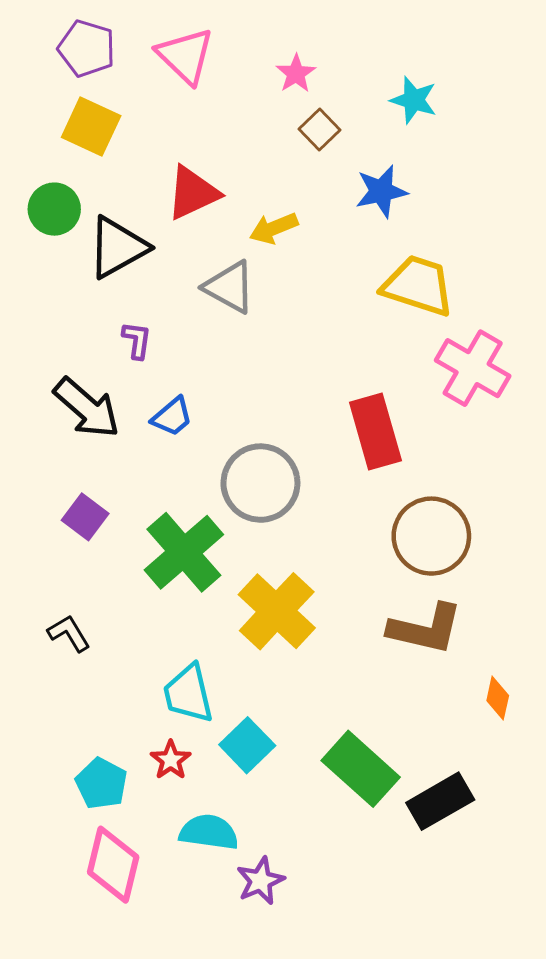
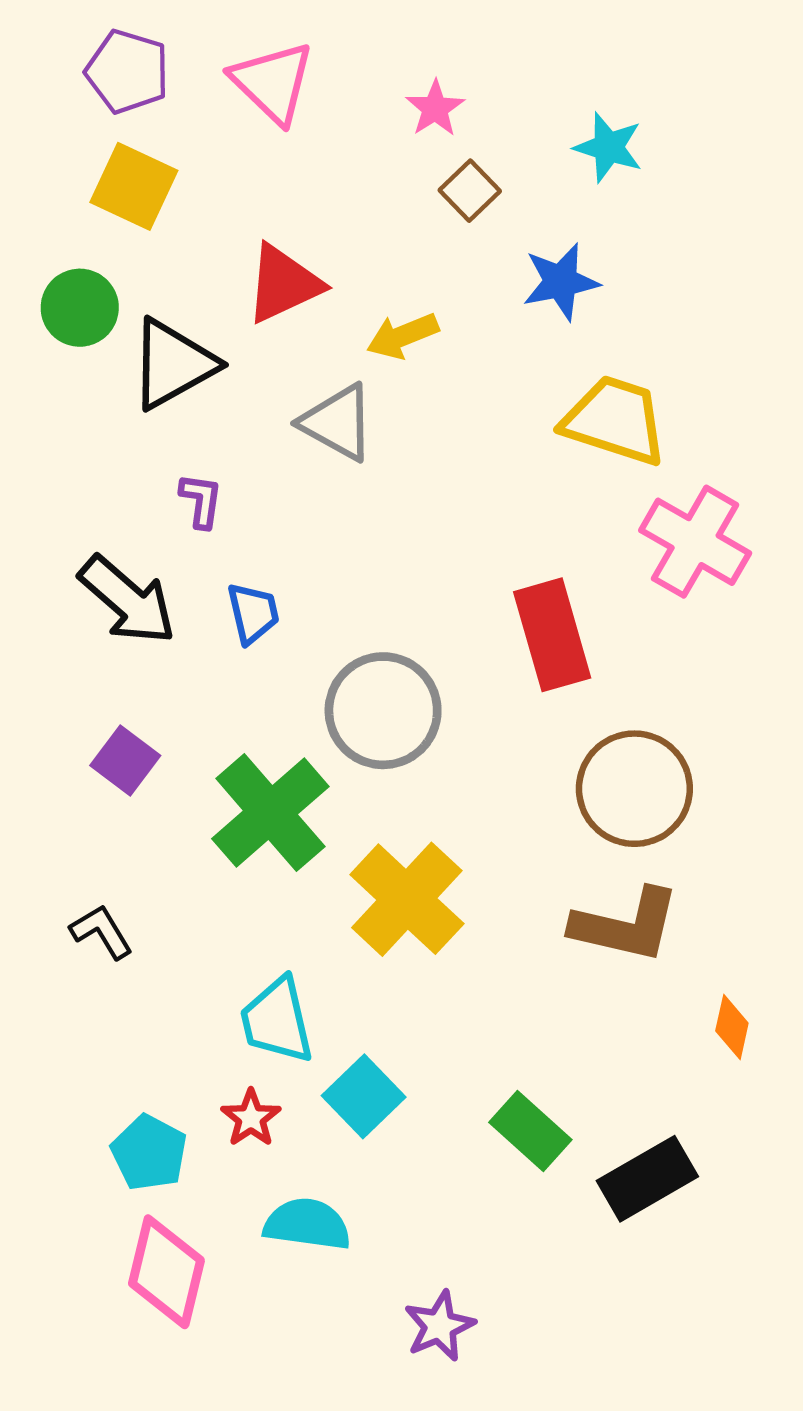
blue trapezoid: (172, 417) -> (253, 613), turned -63
green rectangle: (361, 769) -> (530, 1131), size x0.7
purple star: (260, 881) -> (439, 1326), moved

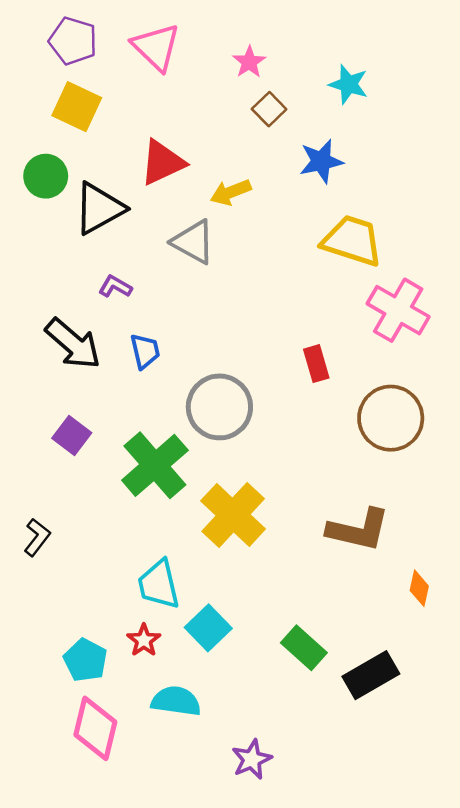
purple L-shape: (201, 501) -> (115, 287), turned -68
red rectangle: (552, 635) -> (316, 364), size x0.6
brown circle: (634, 789) -> (391, 418), moved
black L-shape: (101, 932) -> (37, 537), moved, turned 69

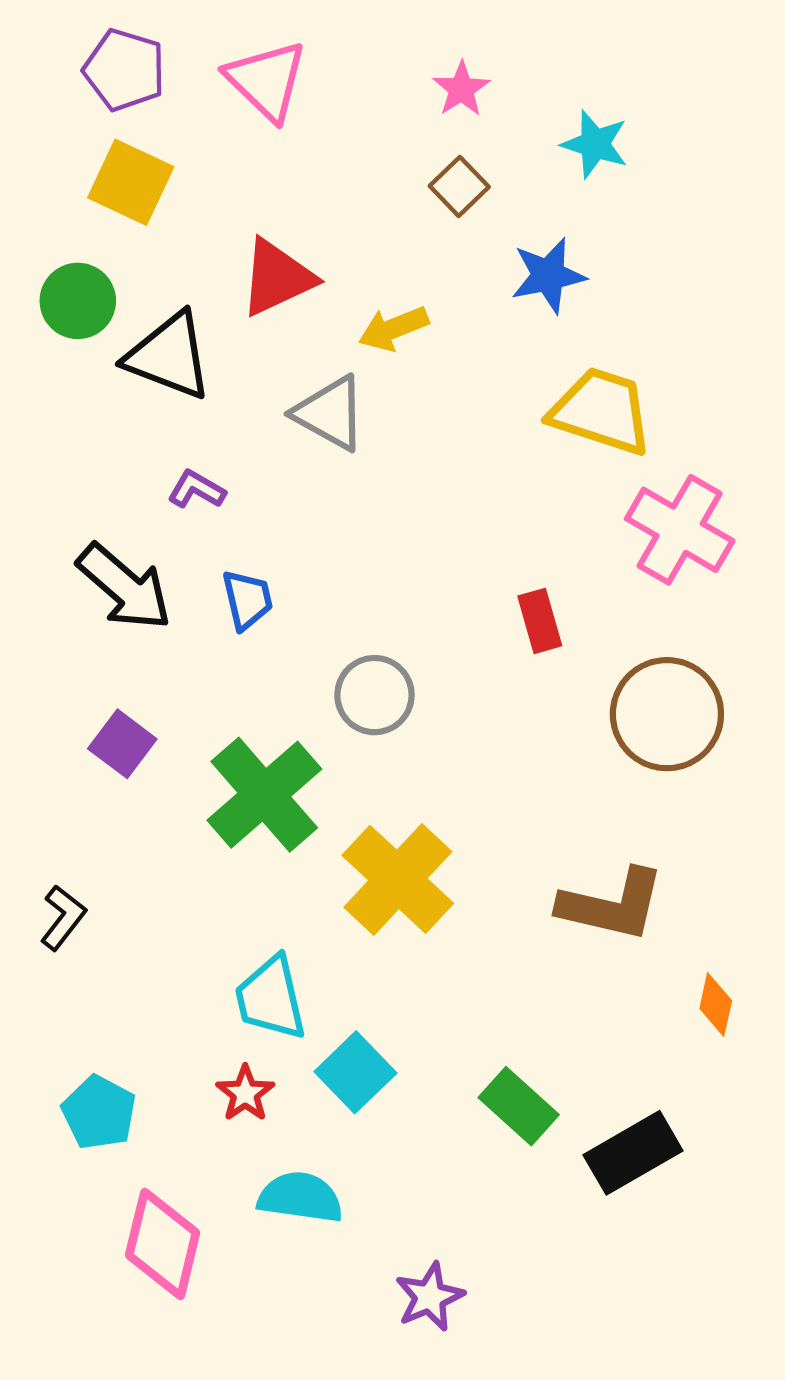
pink star: (249, 62) -> (461, 89), moved
black triangle: (99, 208) -> (169, 356), turned 50
gray circle: (219, 407) -> (374, 695), size x0.7
cyan pentagon: (85, 660) -> (99, 1113), moved

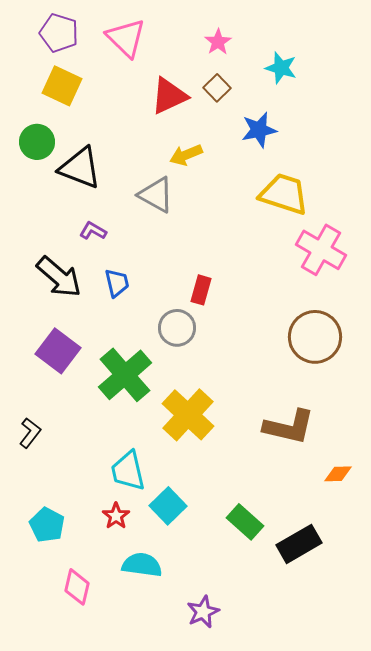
red triangle: (277, 278) -> (169, 96), moved
red rectangle: (540, 621) -> (201, 290), moved, turned 32
purple square: (122, 744) -> (58, 351), size x1.4
orange diamond: (716, 1004) -> (338, 474), turned 76
pink diamond: (163, 1244) -> (77, 587), size x0.7

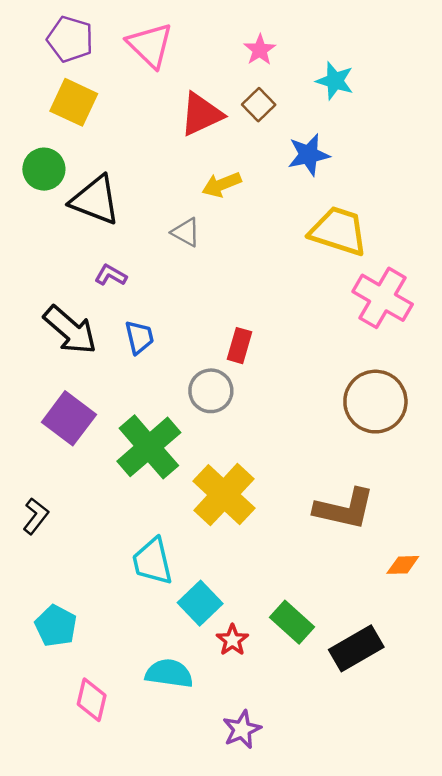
gray triangle: (156, 195) -> (186, 232), size x0.7
red star: (116, 516) -> (232, 640), moved

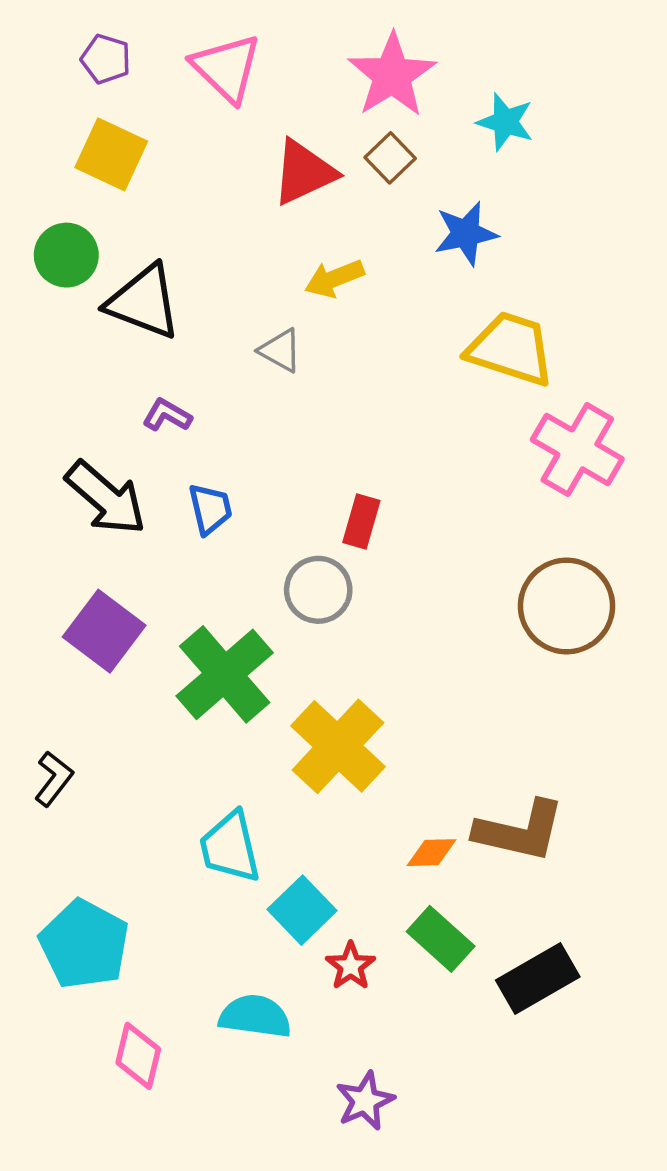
purple pentagon: (70, 39) -> (106, 59), size x0.7
pink star: (260, 50) -> (392, 75), size x1.8
brown L-shape: (344, 509) -> (520, 831), moved
orange diamond: (403, 565) -> (432, 853), moved
cyan pentagon: (56, 626) -> (84, 944), size x1.4

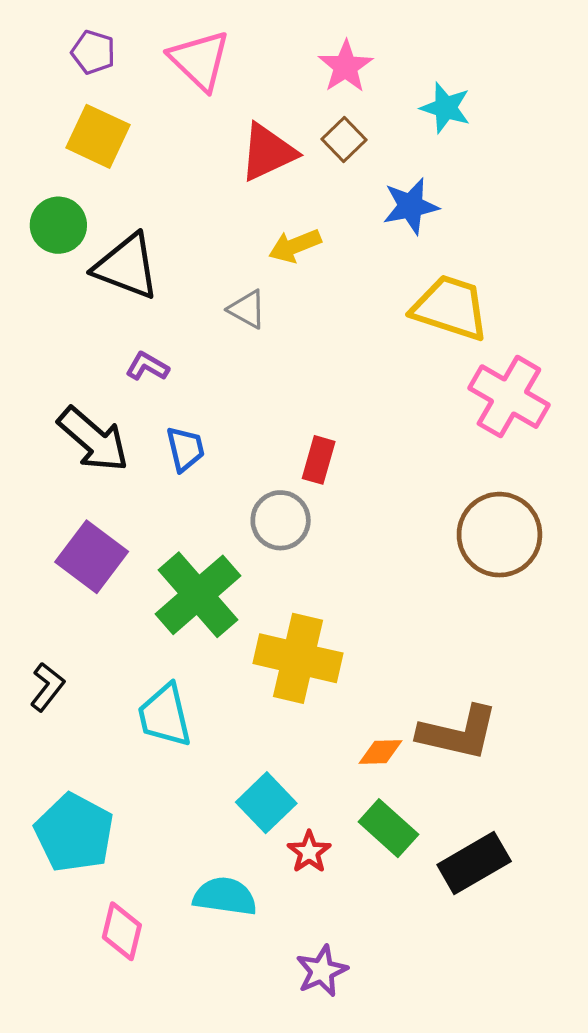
pink star: (392, 75) -> (346, 66), size x0.7
yellow cross: (338, 746) -> (298, 658), turned -30
cyan trapezoid: (230, 847) -> (165, 715), moved

